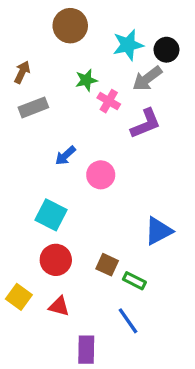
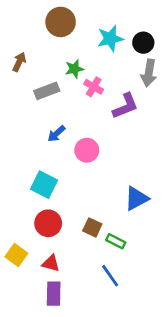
gray arrow: (147, 79) -> (149, 73), moved, turned -44
gray rectangle: (33, 107) -> (47, 91), moved
purple rectangle: (86, 350) -> (54, 294), moved

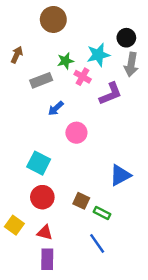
cyan star: (110, 38) -> (98, 55), moved
blue arrow: (56, 134) -> (56, 108), moved

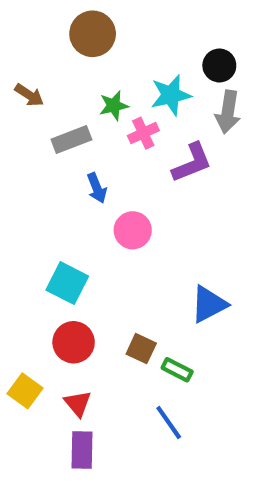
brown arrow: (17, 55) -> (29, 95), turned 98
pink cross: (83, 77) -> (143, 133), turned 35
blue arrow: (56, 108) -> (97, 188), turned -70
red triangle: (45, 232) -> (78, 404), turned 35

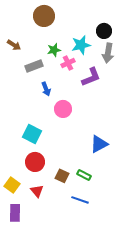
brown square: (141, 349) -> (62, 176), moved
blue line: (169, 423) -> (80, 200), turned -36
purple rectangle: (82, 450) -> (15, 213), moved

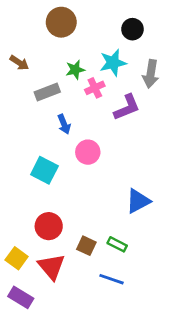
black circle: (104, 31) -> (132, 29), moved
cyan square: (32, 134) -> (44, 170), moved
red triangle: (37, 191) -> (51, 267), size x1.5
purple rectangle: (15, 213) -> (21, 297), turned -60

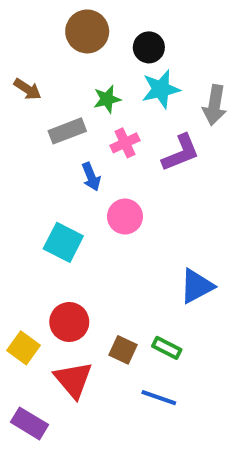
black circle: (132, 29) -> (149, 47), moved
pink cross: (95, 88) -> (125, 143), moved
yellow square: (17, 258) -> (23, 348), moved

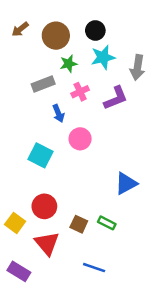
brown circle: (87, 31) -> (56, 36), moved
brown arrow: (27, 89) -> (20, 29), moved, turned 108
blue line: (159, 398) -> (94, 268), moved

